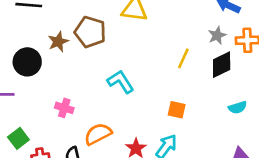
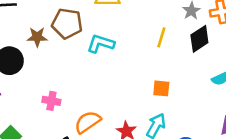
brown star: (58, 42) -> (37, 37), turned 30
cyan L-shape: (121, 82) -> (101, 44), moved, turned -32

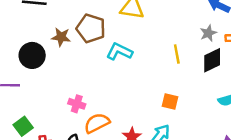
yellow line: (161, 37) -> (177, 54), turned -36
pink cross: (51, 101) -> (77, 104), moved

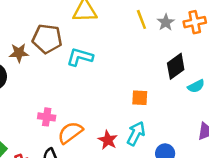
yellow line: (177, 54) -> (141, 19), moved
black diamond: (212, 60) -> (176, 66), moved

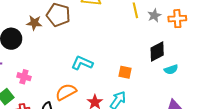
cyan L-shape: (80, 57) -> (82, 63), moved
pink cross: (47, 117) -> (24, 77), moved

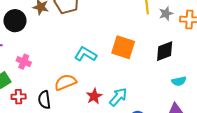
cyan semicircle: (171, 70) -> (179, 81), moved
orange square: (125, 72) -> (123, 47), moved, size x1.6

